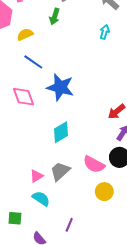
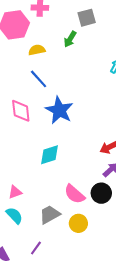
gray trapezoid: (60, 171) -> (50, 214), moved

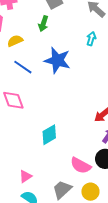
blue star: (59, 110) -> (57, 60), moved

